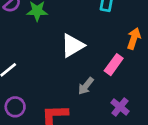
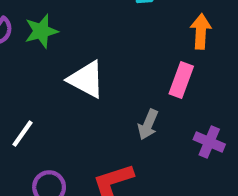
white triangle: (73, 46) -> (86, 79), moved, turned -45

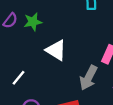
gray arrow: (148, 125) -> (88, 78), size x1.5

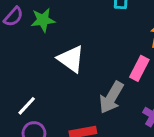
white line: (19, 78) -> (27, 106), moved

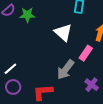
white triangle: (71, 59) -> (63, 32), moved

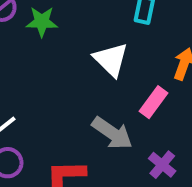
gray arrow: (66, 70) -> (112, 133), turned -95

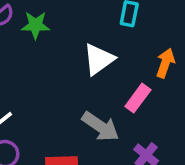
white triangle: (111, 59) -> (99, 59), turned 40

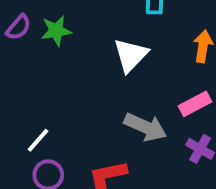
pink rectangle: (138, 98) -> (195, 104), moved, turned 36

